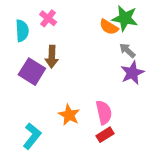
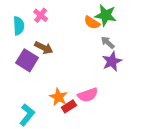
brown arrow: (52, 57) -> (44, 48), turned -66
pink semicircle: (104, 112) -> (88, 95), turned 84
red rectangle: (105, 135) -> (69, 106), moved

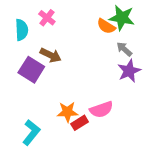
orange star: (58, 97) -> (68, 112), turned -30

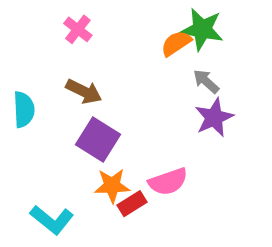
orange semicircle: (106, 26) -> (176, 43), turned 114
cyan semicircle: (22, 30) -> (24, 109), moved
purple square: (31, 70) -> (98, 140), moved
cyan L-shape: (31, 132) -> (52, 220), turned 90

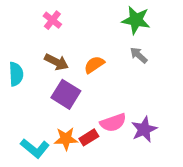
orange semicircle: (176, 43) -> (94, 65), moved
purple star: (214, 117) -> (144, 129), moved
orange star: (112, 186) -> (66, 139), moved

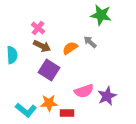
pink cross: (52, 20) -> (38, 28), moved
gray arrow: (139, 55) -> (90, 42), moved
red rectangle: (89, 137) -> (67, 113), moved, turned 32

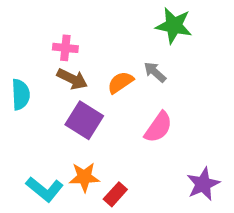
pink cross: (38, 28) -> (65, 48), turned -32
pink semicircle: (84, 91) -> (158, 127), moved, turned -36
purple star: (107, 96) -> (203, 184), moved
red rectangle: (67, 113) -> (115, 194), turned -48

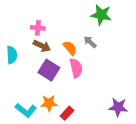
orange semicircle: (120, 82) -> (70, 48), turned 84
pink semicircle: (158, 127) -> (76, 68), moved, turned -48
purple star: (203, 184) -> (118, 107), turned 30

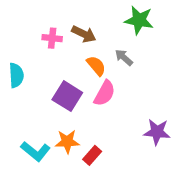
brown arrow: (42, 46) -> (84, 34), moved
pink semicircle: (76, 68) -> (105, 93), turned 42
purple star: (118, 107) -> (157, 132), moved

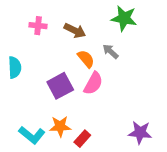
pink cross: (52, 38) -> (38, 26), moved
purple square: (67, 96) -> (60, 86), turned 30
purple star: (157, 132) -> (140, 133), moved

